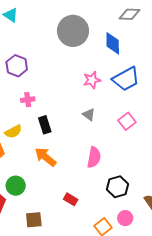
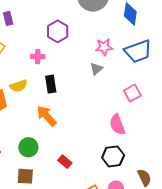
purple hexagon: (17, 66) -> (58, 31), moved
gray triangle: (89, 115) -> (96, 69), moved, turned 32
pink semicircle: (94, 157) -> (117, 125), moved, turned 140
green circle: (16, 186) -> (28, 147), moved

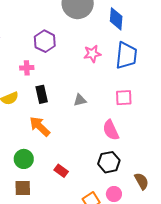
blue trapezoid: (138, 51) -> (126, 56), turned -60
gray triangle: (96, 69) -> (80, 100), moved, turned 32
pink square: (132, 93) -> (124, 98), turned 30

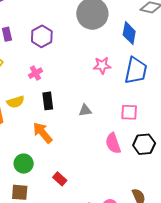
purple hexagon: (45, 41) -> (42, 36), moved
pink cross: (27, 68) -> (35, 73), turned -32
black hexagon: (109, 162) -> (144, 144), moved

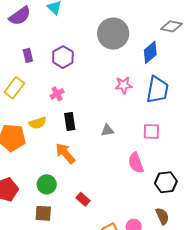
blue diamond: (129, 33) -> (150, 52), turned 40
black hexagon: (144, 144) -> (166, 182), moved

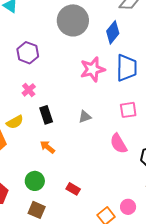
pink star: (124, 85) -> (93, 69), size x1.4
orange arrow: (65, 153) -> (47, 147), size x0.7
brown square: (43, 213) -> (37, 210), turned 30

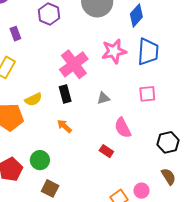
purple hexagon: (28, 53) -> (49, 14), moved
pink cross: (29, 90) -> (74, 64), moved, size x2.0
pink semicircle: (119, 144) -> (123, 128), moved
green circle: (35, 181) -> (40, 160), moved
red rectangle: (73, 189) -> (106, 151), moved

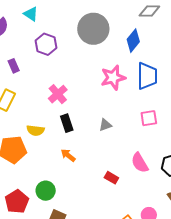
pink cross: (74, 64) -> (58, 94), moved, size x0.7
yellow semicircle: (33, 99) -> (35, 130), turned 36
pink semicircle: (123, 128) -> (140, 163), moved

